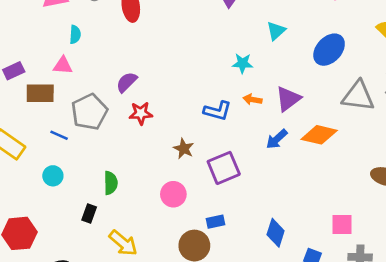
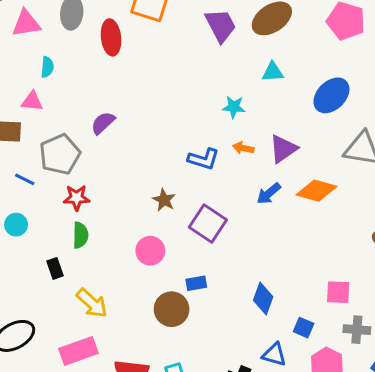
cyan triangle: (276, 31) -> (273, 72), turned 36
red star: (141, 113) -> (77, 198), moved
purple square: (224, 168) -> (208, 223), turned -36
black rectangle: (89, 213) -> (55, 268), turned -42

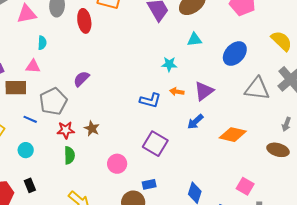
orange diamond: (317, 191) -> (233, 135), moved
brown star: (164, 200) -> (92, 128), moved
black rectangle: (55, 268) -> (30, 185), moved
pink square: (338, 292) -> (245, 186), turned 30

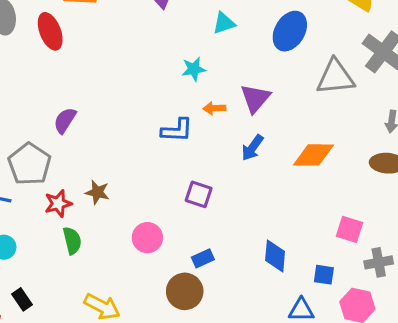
purple square: (155, 144) -> (199, 194), size x0.7

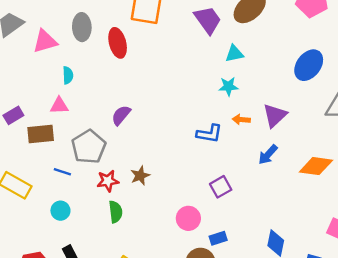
cyan triangle: (224, 23) -> (234, 54), moved
brown star: (97, 192) -> (140, 176), turned 30
purple square: (199, 194) -> (221, 187), turned 35
pink circle: (147, 238) -> (188, 218), moved

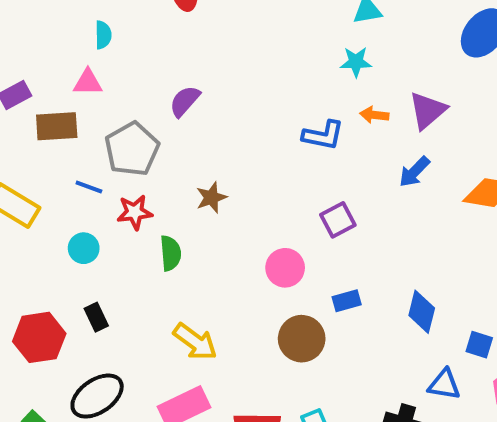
red star: (108, 181) -> (135, 212), moved
blue rectangle: (218, 238) -> (347, 301), moved

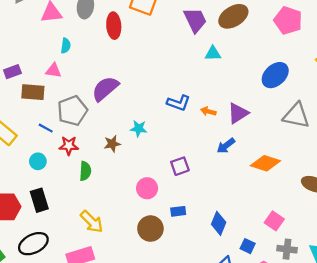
cyan star: (356, 62) -> (139, 128), moved
purple semicircle: (185, 101) -> (105, 89), size x1.5
blue L-shape: (323, 135) -> (179, 103), moved
black rectangle: (96, 317) -> (39, 200), size x1.5

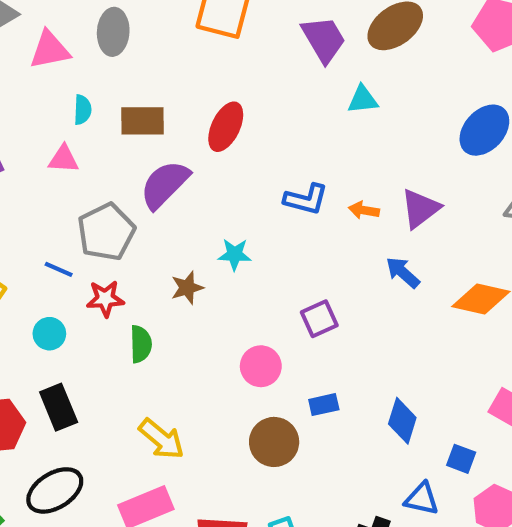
red ellipse: (114, 26) -> (226, 127), moved, turned 35
brown rectangle: (33, 92) -> (143, 121), moved
blue arrow: (226, 146) -> (403, 273), turned 84

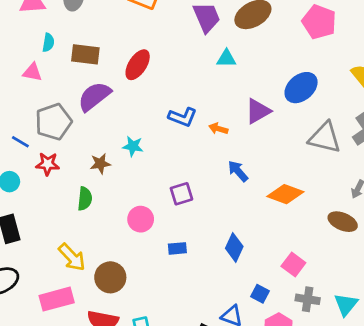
purple triangle: (420, 209) -> (258, 111), moved
green semicircle: (141, 344) -> (85, 199), moved
blue diamond: (402, 421) -> (234, 247), moved
brown circle: (274, 442) -> (110, 277), moved

